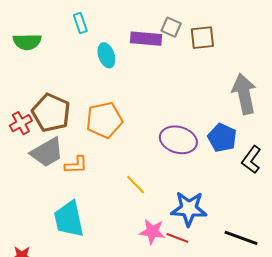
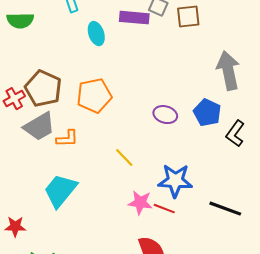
purple ellipse: (178, 140) -> (165, 115), size x0.7
cyan trapezoid: (69, 219) -> (60, 191), turned 51

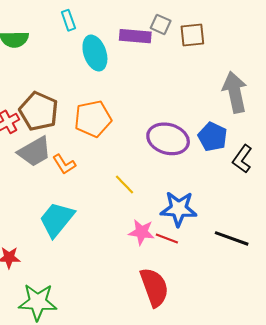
cyan ellipse: (96, 34) -> (95, 53), size x1.4
purple ellipse: (165, 115) -> (168, 139), size x1.6
orange L-shape: (67, 139) -> (64, 164), turned 60

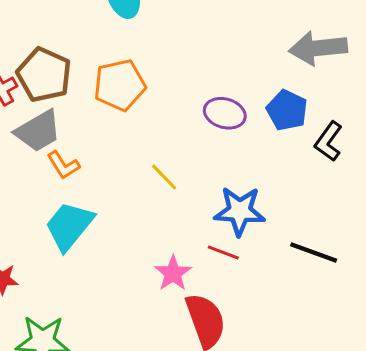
gray arrow: (235, 92) -> (318, 48), turned -84
purple ellipse: (168, 139) -> (225, 113), size x0.7
orange L-shape: (64, 164) -> (63, 165), moved
pink star: (142, 232) -> (173, 273), moved, turned 30

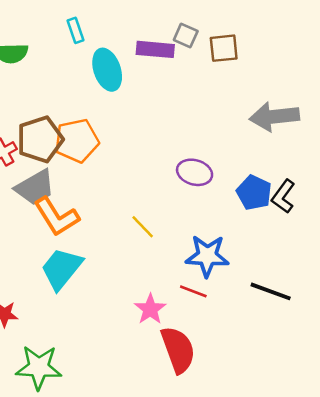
brown pentagon: (44, 75) -> (40, 139), turned 30
orange pentagon: (120, 85) -> (77, 141), moved
blue pentagon: (287, 110) -> (254, 193), moved
orange L-shape: (63, 165) -> (56, 217), size x1.6

